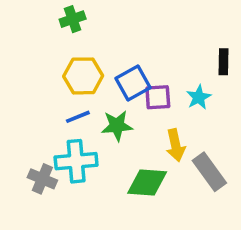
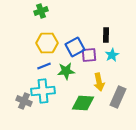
black rectangle: (223, 62) -> (106, 35), moved
gray rectangle: (209, 172) -> (118, 97), turned 60

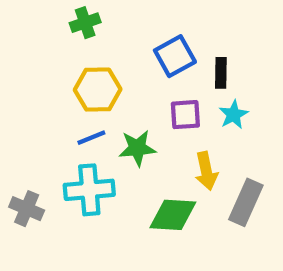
blue square: (75, 47) -> (175, 56), moved
gray cross: (24, 101) -> (27, 209), moved

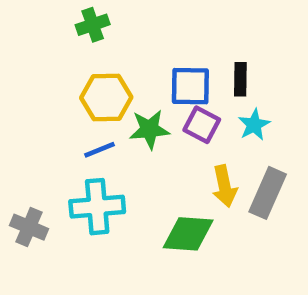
blue square: (175, 56) -> (190, 86), moved, turned 30
purple square: (185, 115) -> (202, 125), turned 32
green star: (137, 148) -> (149, 129), moved
gray rectangle: (246, 202) -> (268, 193), moved

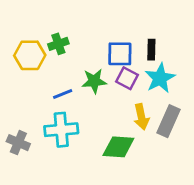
green cross: (93, 25) -> (58, 44), moved
yellow hexagon: (106, 97) -> (30, 55), moved
cyan star: (254, 125) -> (160, 78), size x1.5

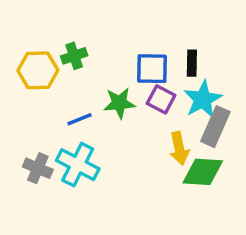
gray rectangle: (169, 121) -> (215, 127), moved
cyan cross: (61, 130) -> (78, 165), turned 32
gray cross: (18, 143) -> (38, 168), moved
green diamond: (118, 147) -> (203, 172), moved

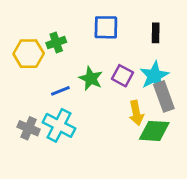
black rectangle: (192, 63) -> (156, 33), moved
blue square: (152, 69) -> (106, 27), moved
green star: (119, 103) -> (91, 78), turned 30
gray rectangle: (215, 127) -> (164, 96), turned -44

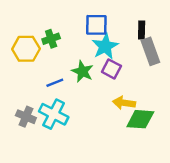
cyan star: (154, 76) -> (105, 46), moved
gray rectangle: (164, 96) -> (150, 51), moved
yellow arrow: (136, 113) -> (124, 103), turned 110

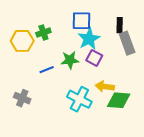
green star: (82, 71) -> (70, 60), turned -30
cyan cross: (54, 114) -> (79, 99), moved

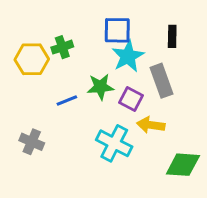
gray rectangle: (127, 43) -> (162, 81), moved
purple square: (94, 58) -> (131, 99), moved
green diamond: (119, 100) -> (183, 165), moved

